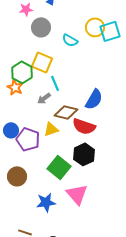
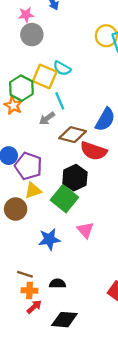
gray circle: (41, 27) -> (32, 35), moved
cyan semicircle: (70, 40) -> (62, 68), moved
yellow triangle: (51, 129) -> (33, 190), moved
black hexagon: (84, 154) -> (75, 178), moved
pink triangle: (77, 194) -> (85, 230), size x0.7

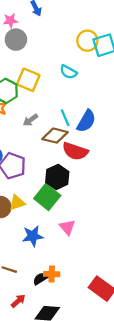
cyan semicircle: (62, 68) -> (68, 72), moved
cyan line: (60, 101) -> (65, 118), moved
yellow triangle: (33, 190) -> (17, 203), moved
black semicircle: (57, 284) -> (41, 279), turned -32
orange cross: (30, 290) -> (52, 274), moved

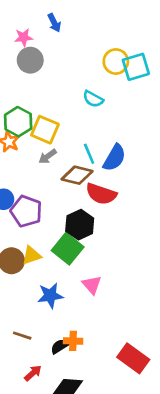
yellow square: (28, 80) -> (45, 130), moved

